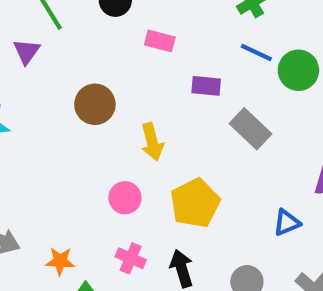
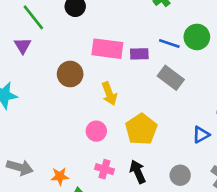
pink rectangle: (160, 41) -> (107, 49), moved, size x1.6
blue line: (256, 53) -> (169, 43), moved

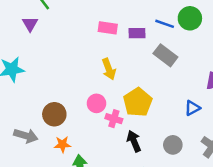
pink rectangle: (107, 49) -> (108, 28), size x0.7
brown circle: (70, 74) -> (54, 114), moved
pink cross: (105, 169) -> (114, 119), moved

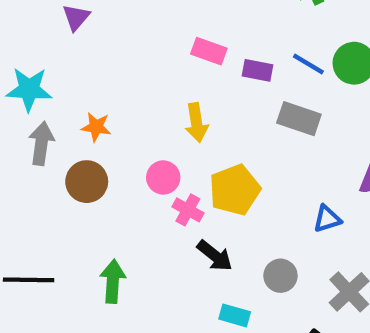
gray rectangle: (165, 55) -> (299, 119), turned -30
gray arrow: (26, 136) -> (41, 143), moved, turned -110
black arrow: (134, 141) -> (215, 256), turned 140
orange star: (62, 144) -> (96, 127), moved

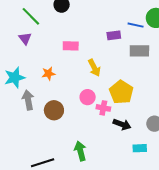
pink rectangle: (209, 51) -> (71, 46), moved
orange star: (96, 127) -> (48, 74), moved

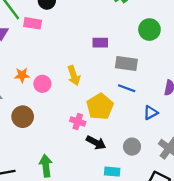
blue line: (136, 25) -> (127, 88), moved
pink rectangle: (71, 46) -> (33, 23), moved
pink circle: (88, 97) -> (42, 84), moved

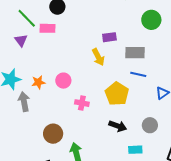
orange star: (22, 75) -> (38, 82), moved
yellow arrow: (74, 76) -> (98, 57), moved
brown circle: (23, 117) -> (53, 134), moved
pink cross: (78, 122) -> (82, 103), moved

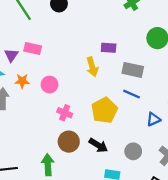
pink rectangle: (47, 28) -> (33, 48), moved
purple triangle: (21, 40) -> (11, 55), moved
brown circle: (53, 134) -> (69, 142), moved

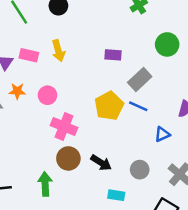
yellow arrow: (92, 67) -> (58, 51), moved
gray rectangle: (133, 70) -> (140, 79), turned -55
yellow pentagon: (104, 110) -> (109, 106), moved
pink cross: (65, 113) -> (64, 127), size x1.5

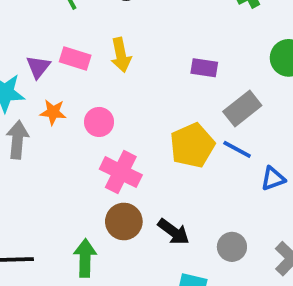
blue triangle: (162, 134) -> (273, 179), moved

